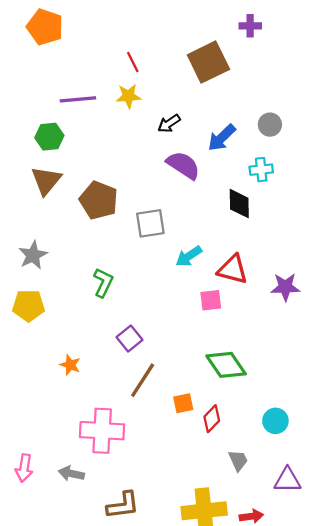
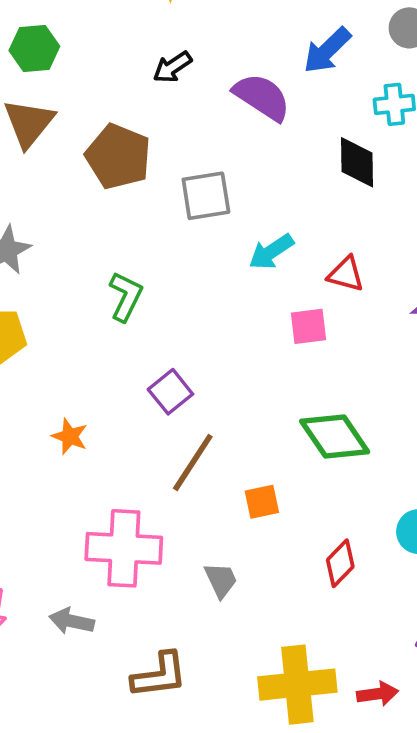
black arrow: (169, 123) -> (172, 67), moved
red triangle: (233, 269) -> (346, 274), size x0.7
red diamond: (212, 419) -> (340, 563), moved
gray trapezoid: (238, 460) -> (221, 580), moved

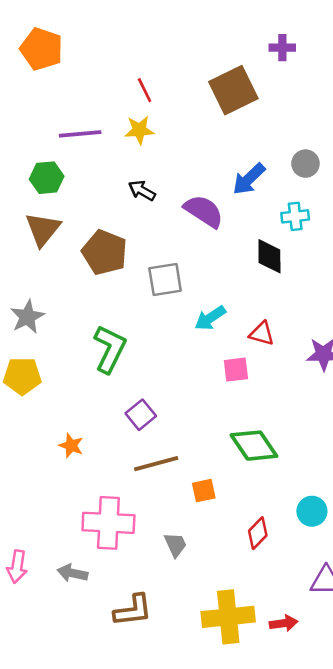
black arrow: (172, 67) -> (142, 191), turned 64
green L-shape: (126, 297) -> (110, 349), size x1.4
brown line: (193, 463) -> (156, 464), turned 42

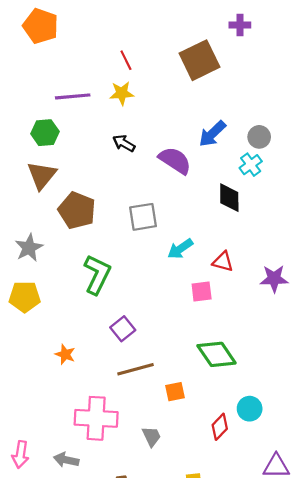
gray circle: (305, 164) -> (259, 137), moved
cyan cross: (295, 216) -> (251, 165), turned -30
brown pentagon: (105, 252) -> (77, 210), moved
cyan circle: (312, 511) -> (250, 409), moved

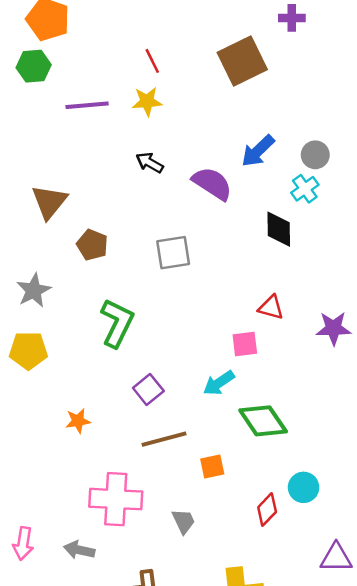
green hexagon: (45, 133) -> (34, 66), moved
brown pentagon: (77, 210) -> (92, 245), size x0.7
cyan arrow: (180, 249) -> (219, 383), moved
orange star: (65, 354) -> (78, 421), turned -30

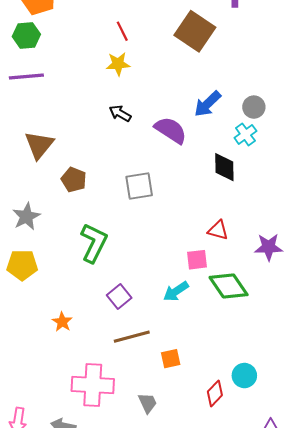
brown square: (242, 61) -> (195, 31), turned -30
purple line: (87, 105) -> (26, 77), moved
orange star: (78, 421) -> (62, 322), turned -30
green diamond: (263, 421) -> (229, 286), moved

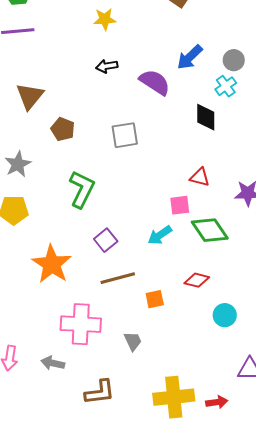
black arrow: (120, 113) -> (107, 66), turned -40
orange star: (62, 322) -> (52, 264), size x2.0
red diamond: (215, 393) -> (197, 280), moved, turned 60

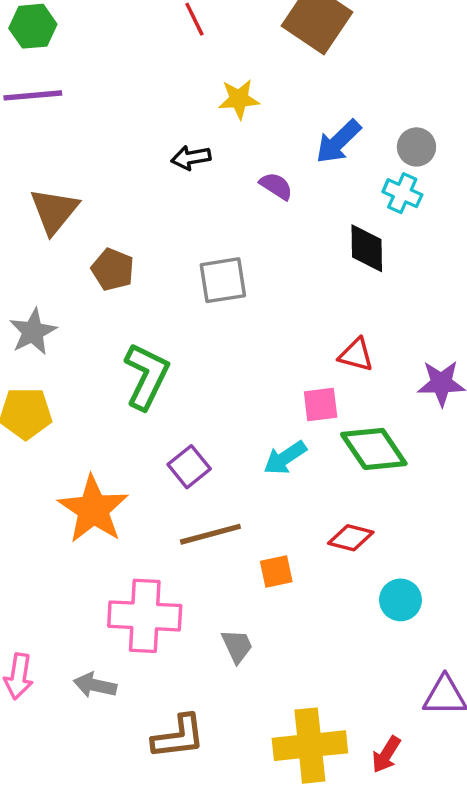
yellow star: (105, 19) -> (239, 99), moved
purple semicircle: (155, 82) -> (276, 186), size x0.6
cyan cross: (226, 86) -> (402, 193), turned -30
red arrow: (217, 402) -> (386, 754), turned 130

